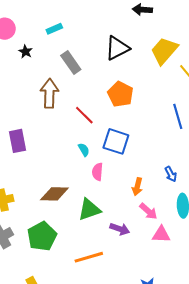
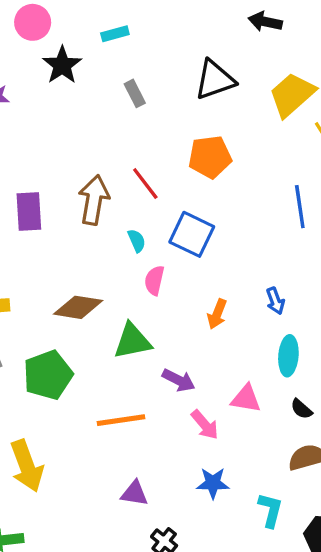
black star: (26, 52) -> (62, 65), size x1.6
gray rectangle: (71, 63) -> (135, 93), size x0.7
brown arrow: (49, 93) -> (94, 200), moved
orange pentagon: (120, 94) -> (210, 157), turned 30
pink arrow: (148, 211) -> (205, 425), moved

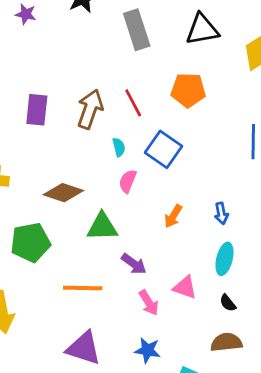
gray rectangle: (135, 93) -> (137, 30), size x1.8
purple triangle: (134, 493) -> (84, 348), size x1.6

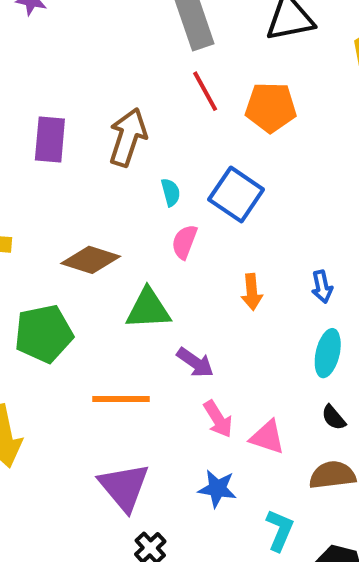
red line: (133, 103) -> (205, 91), moved
orange arrow: (173, 216) -> (252, 292), turned -35
pink triangle: (185, 287) -> (267, 437), moved
purple triangle: (84, 348) -> (124, 487), turned 33

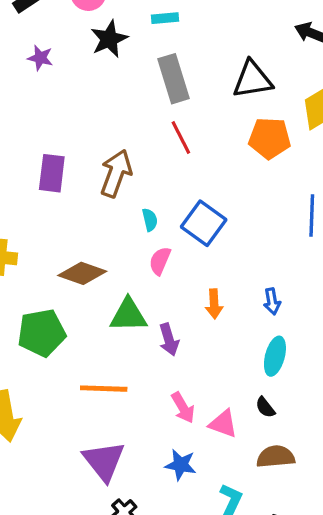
orange pentagon: (271, 107) -> (270, 138), moved
purple arrow: (195, 362) -> (169, 340), moved, turned 36
black semicircle: (334, 418) -> (265, 407), moved

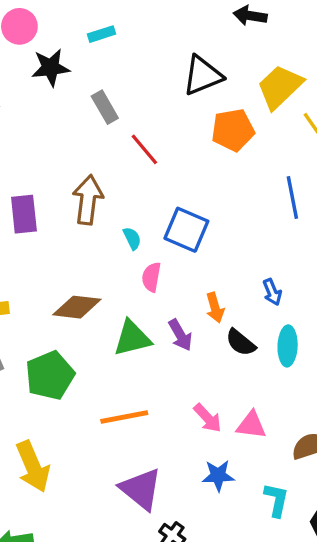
black star: (109, 39) -> (51, 68), turned 30
gray rectangle: (174, 79) -> (105, 107), moved, size x0.7
purple arrow: (169, 340) -> (180, 335), moved
black semicircle: (265, 407) -> (241, 342), moved, size x1.4

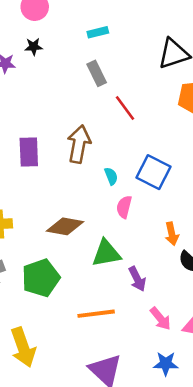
cyan rectangle: (102, 34) -> (98, 32), moved
black star: (51, 68) -> (34, 47), moved, size x0.6
purple arrow: (180, 335) -> (137, 279), moved

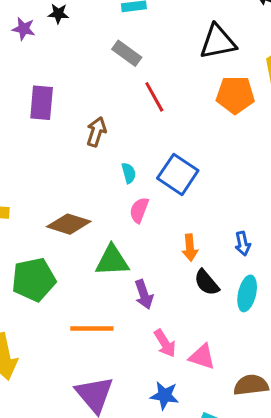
gray rectangle: (97, 73) -> (127, 53), turned -35
brown arrow: (79, 144) -> (96, 132), size x0.7
purple rectangle: (29, 152) -> (42, 103), moved

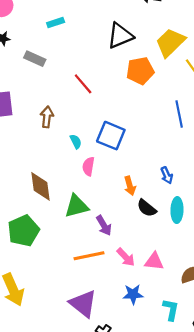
gray rectangle: (127, 53) -> (35, 59), moved
brown diamond: (69, 224) -> (40, 186), turned 76
orange line: (92, 328) -> (89, 256), moved

